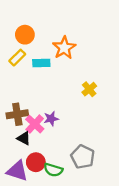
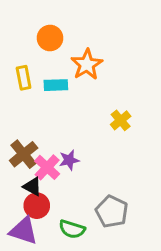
orange circle: (25, 35) -> (50, 38), moved
yellow rectangle: (17, 58) -> (24, 78), turned -56
brown cross: (17, 114) -> (24, 154), turned -30
red circle: (36, 162) -> (37, 206), moved

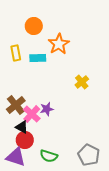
gray pentagon: (112, 212) -> (89, 155), moved

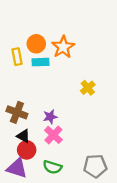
orange circle: (34, 26) -> (36, 44), moved
brown cross: (16, 105) -> (17, 112), turned -30
pink cross: (32, 114) -> (53, 135), moved
gray pentagon: (89, 155) -> (95, 166), turned -30

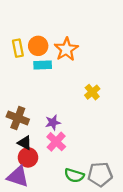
yellow rectangle: (17, 57) -> (18, 48), moved
green semicircle: (52, 167) -> (74, 175), moved

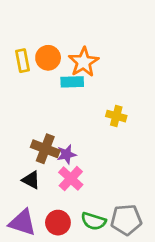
cyan rectangle: (43, 65) -> (72, 82), moved
yellow cross: (92, 92) -> (116, 116), turned -35
brown cross: (18, 118) -> (45, 149), moved
red circle: (28, 157) -> (58, 223), moved

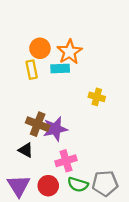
yellow rectangle: (22, 61) -> (32, 70), moved
purple star: (67, 154) -> (55, 129), size x1.5
pink cross: (71, 179) -> (66, 161), moved, turned 30
purple triangle: (22, 223) -> (19, 186), turned 40

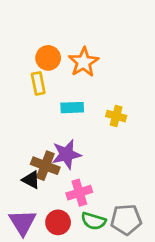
cyan rectangle: (60, 68) -> (72, 108), moved
brown cross: (38, 124) -> (45, 166), moved

